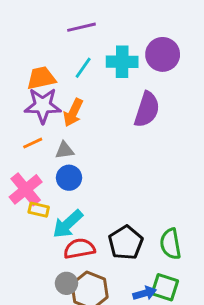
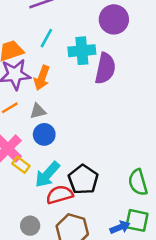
cyan cross: (122, 62) -> (82, 51), moved
yellow rectangle: (39, 210) -> (21, 165), turned 30
black pentagon: (126, 243) -> (83, 179), moved
gray circle: (66, 283) -> (30, 226), moved

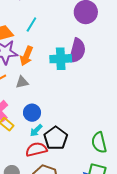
cyan cross: (82, 51) -> (61, 59), moved
blue circle: (44, 134) -> (32, 113), moved
cyan arrow: (47, 175) -> (36, 130), moved, size x0.6

